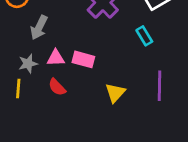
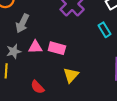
red semicircle: (57, 87) -> (37, 87), moved
yellow triangle: (115, 93) -> (71, 75), moved

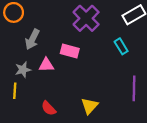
pink rectangle: (57, 48) -> (70, 51), moved
yellow triangle: (71, 75) -> (90, 106), moved

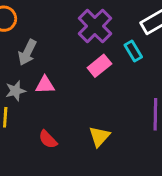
cyan rectangle: (121, 46) -> (133, 51), moved
pink rectangle: (70, 51) -> (99, 66), moved, turned -54

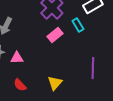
pink triangle: (45, 85) -> (17, 58), moved

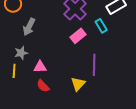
pink triangle: (17, 58) -> (40, 67), moved
purple line: (93, 68) -> (94, 65), moved

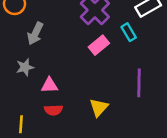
purple line: (94, 65) -> (139, 83), moved
yellow line: (14, 71) -> (21, 124), moved
red semicircle: (43, 86) -> (53, 110), turned -48

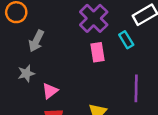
pink rectangle: (99, 45) -> (97, 52), turned -60
pink triangle: (50, 85) -> (50, 91), turned -35

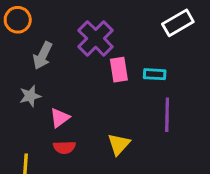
purple cross: (94, 18) -> (96, 38), moved
cyan rectangle: (126, 40) -> (155, 74), moved, turned -56

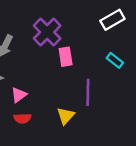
cyan rectangle: (155, 74) -> (115, 60), moved, turned 35
purple line: (167, 115) -> (88, 92), moved

